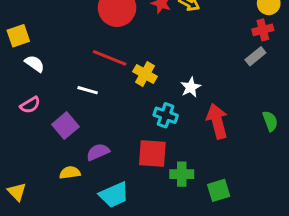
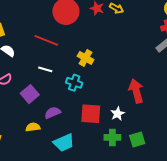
red line: (110, 58) -> (46, 40), moved
white star: (191, 87) -> (118, 114), moved
cyan cross: (166, 115) -> (74, 83), moved
green cross: (182, 174) -> (112, 137), moved

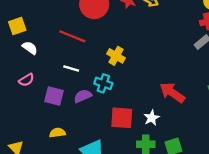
red arrow: (136, 91) -> (172, 93), turned -40
purple square: (30, 94) -> (54, 96), turned -36
purple semicircle: (52, 113) -> (83, 96), moved

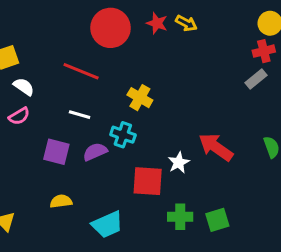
pink semicircle: (26, 80) -> (19, 116), moved
white star: (152, 118) -> (179, 163), moved

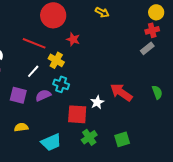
red star: (157, 23) -> (73, 39), moved
yellow cross: (140, 98) -> (56, 60), moved
white line: (80, 115) -> (33, 71), turned -64
green cross: (180, 217) -> (89, 137), moved, turned -35

